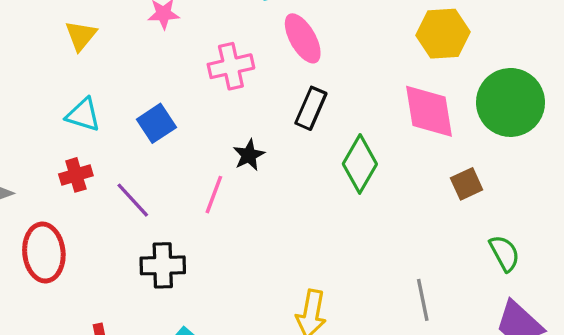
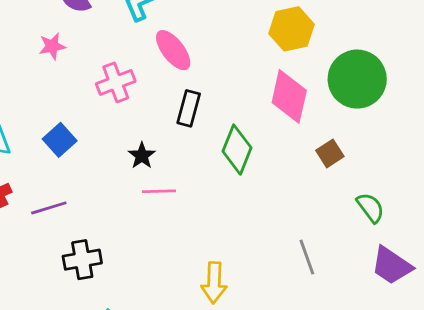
pink diamond: (429, 111) -> (289, 96), turned 30
pink line: (214, 195) -> (159, 191), moved, turned 76
purple line: (133, 200) -> (49, 208), turned -56

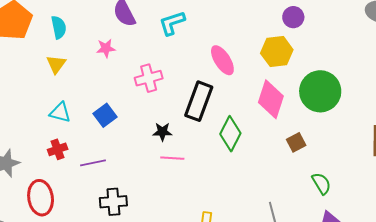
pink ellipse: (173, 50) -> (222, 60), moved
black rectangle: (189, 108) -> (199, 101), size x1.5
black star: (142, 156) -> (162, 132), turned 30

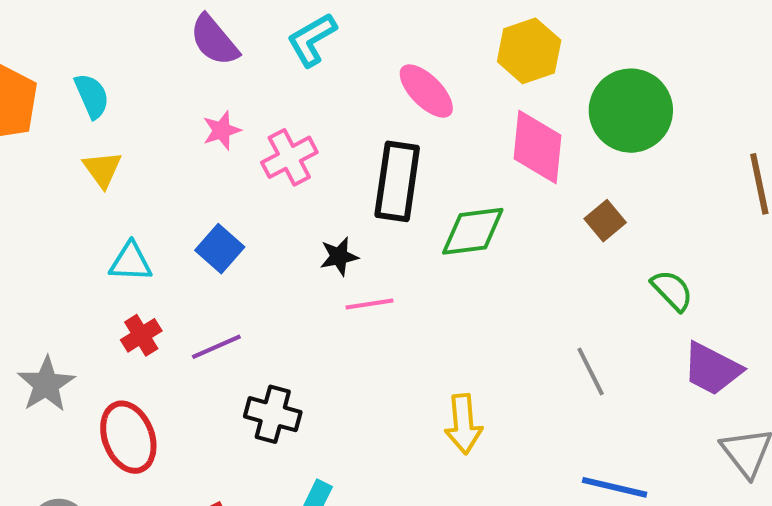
pink star: (106, 48) -> (222, 130), moved
green diamond: (230, 134) -> (473, 231), turned 68
black cross: (113, 202) -> (273, 414), turned 32

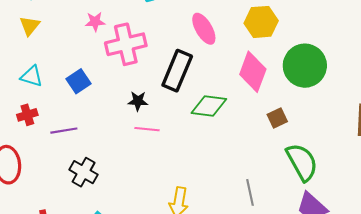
pink cross: (289, 157) -> (126, 44), size x1.4
green semicircle: (672, 290) -> (302, 162), size x1.6

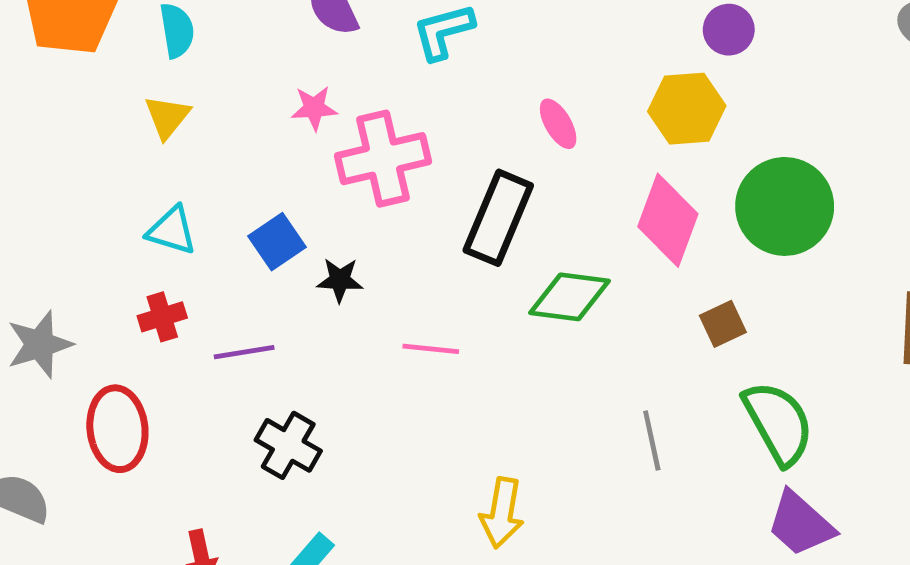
pink ellipse: (204, 29) -> (558, 124), size x0.7
black star: (138, 101) -> (340, 280), moved
gray line: (250, 192) -> (652, 441), moved

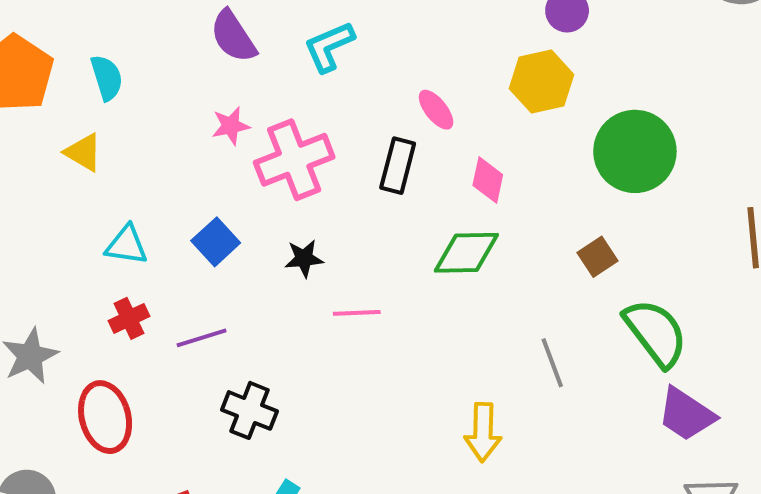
yellow triangle: (167, 117) -> (83, 152), moved, turned -30
black rectangle: (498, 218) -> (398, 166), moved, size x0.7
pink diamond: (668, 220) -> (488, 180), moved, size x0.6
black star: (340, 280) -> (304, 258), moved
yellow arrow: (502, 513) -> (483, 432), moved

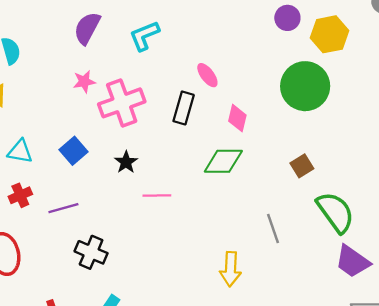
purple semicircle: (233, 36) -> (87, 28), turned 60
yellow hexagon: (541, 82) -> (330, 34), moved
green circle: (635, 151) -> (305, 86), moved
black star: (304, 258) -> (126, 162), turned -30

